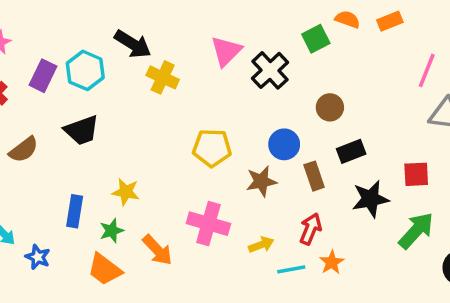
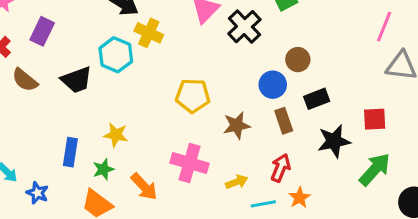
cyan hexagon: (85, 70) -> (116, 55), moved
blue circle: (284, 144) -> (273, 85), moved
brown semicircle: (24, 150) -> (25, 80), moved, turned 76

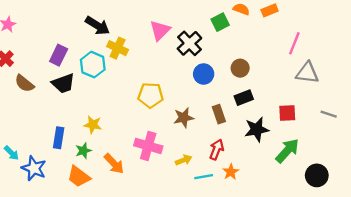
purple rectangle: (42, 31) -> (59, 55), moved
brown circle: (298, 60) -> (240, 68), moved
blue circle: (273, 85) -> (204, 74), moved
blue star: (37, 193) -> (34, 168), size x1.5

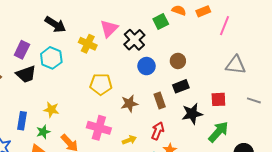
pink line: (294, 43) -> (224, 26), moved
yellow cross: (118, 48) -> (88, 44), moved

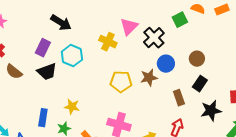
black arrow: (55, 25) -> (61, 23), moved
black rectangle: (181, 86) -> (200, 84), turned -35
brown star: (129, 104) -> (149, 78), moved

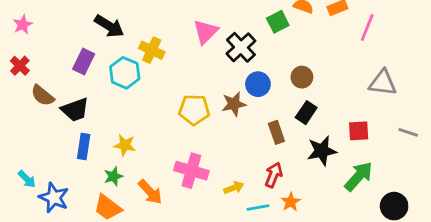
yellow cross: (108, 42) -> (152, 50), moved
black trapezoid: (47, 72) -> (75, 110), moved
blue rectangle: (43, 118) -> (84, 147), moved

